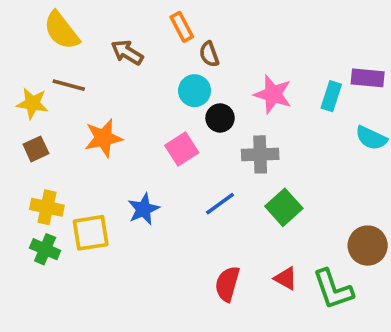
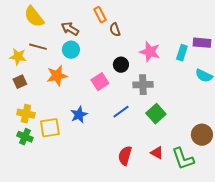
cyan circle: (195, 91) -> (71, 50), moved

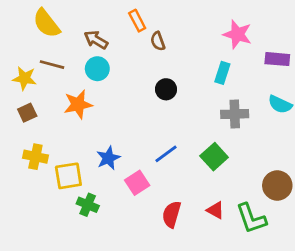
pink star: (150, 52) -> (237, 34), moved
cyan rectangle: (182, 53) -> (222, 73), moved
pink square: (100, 82) -> (137, 183), moved
gray cross: (143, 85) -> (235, 114), moved
green cross: (25, 137) -> (88, 205), moved

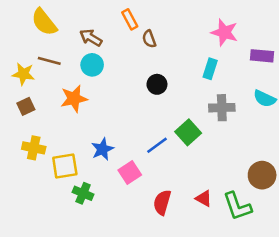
green square: (214, 157) -> (188, 132), moved

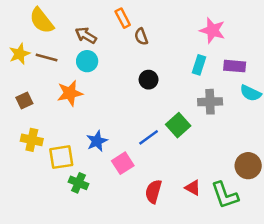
purple rectangle: (262, 56) -> (235, 66), moved
yellow star: (23, 74) -> (19, 54), moved, turned -30

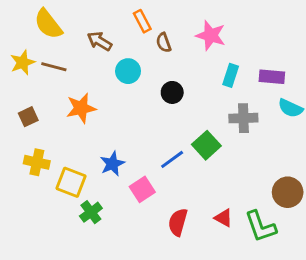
pink star: (212, 30) -> (211, 35), moved
cyan circle: (87, 61) -> (128, 71), moved
yellow square: (61, 157) -> (71, 182), turned 30
green cross: (78, 183) -> (91, 212), turned 30

